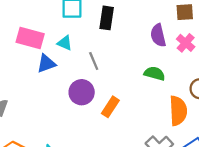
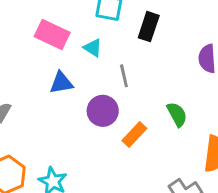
blue triangle: (46, 64) -> (61, 83), moved
green semicircle: (155, 73) -> (177, 114), moved, turned 36

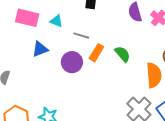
gray line: (124, 76) -> (81, 36), turned -49
orange rectangle: (134, 135) -> (96, 53), moved

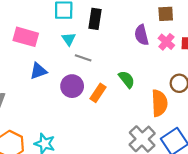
cyan triangle: (56, 21) -> (69, 39), moved, turned 32
orange rectangle: (96, 53) -> (98, 93), moved

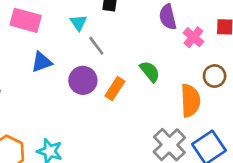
pink cross: (166, 42) -> (193, 37), moved
gray line: (83, 58) -> (96, 46), turned 35

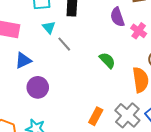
purple circle: (83, 80) -> (38, 87), moved
orange rectangle: (115, 89) -> (96, 116), moved

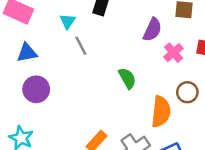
purple semicircle: (117, 17) -> (152, 30), turned -150

